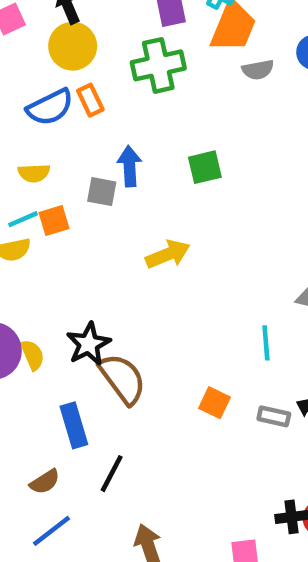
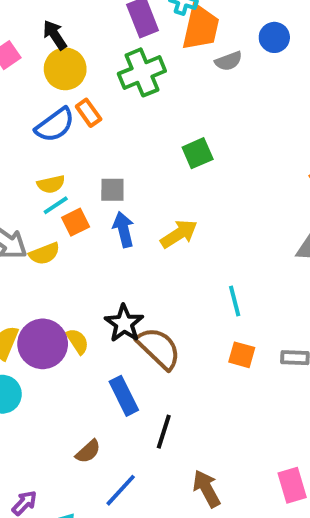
blue arrow: (130, 166) -> (123, 230), moved
cyan line: (23, 219) -> (56, 205), moved
cyan line: (266, 343) -> (235, 301), moved
brown semicircle: (45, 482) -> (88, 451), moved

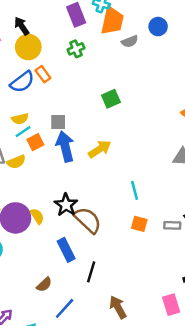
green cross: (142, 72) -> (76, 49), size x0.6
blue arrow: (123, 230) -> (65, 147), size x1.4

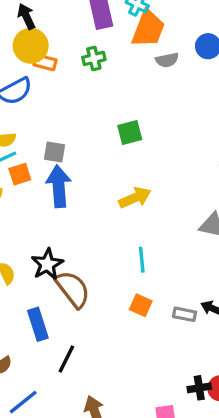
orange rectangle: (43, 74) -> (45, 62), moved, turned -49
yellow arrow: (100, 149) -> (135, 198), moved

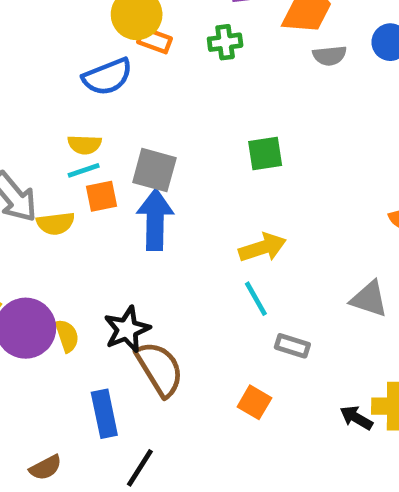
gray square: (54, 152) -> (154, 170), size x1.4
cyan line: (142, 260) -> (256, 299), moved, turned -30
gray rectangle: (185, 314) -> (292, 346), moved

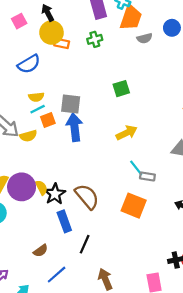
blue semicircle: (107, 77) -> (29, 64), moved
cyan line: (256, 299) -> (136, 168), moved
black star: (127, 329) -> (55, 194), moved
orange square: (254, 402) -> (134, 206), size x1.6

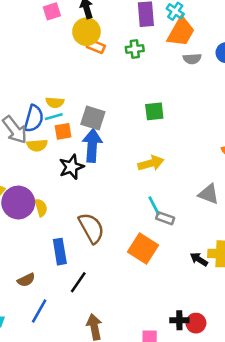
blue semicircle: (29, 64) -> (34, 119), moved, turned -55
black star: (55, 194) -> (71, 167), moved
blue line: (57, 275) -> (39, 311), turned -30

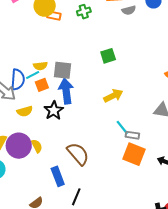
yellow semicircle: (55, 102) -> (40, 66), moved
yellow semicircle: (37, 145) -> (25, 111), moved
orange square: (143, 249) -> (134, 154), moved

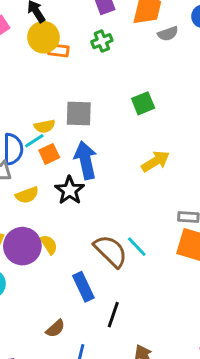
gray square: (63, 70) -> (79, 113), moved
cyan line: (122, 127) -> (137, 247), moved

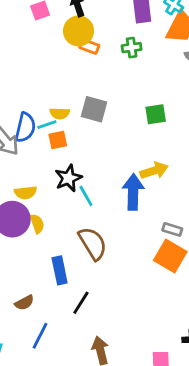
blue arrow: (86, 160) -> (133, 192), moved
yellow semicircle: (27, 195) -> (26, 193), moved
cyan line: (137, 247) -> (86, 196), moved

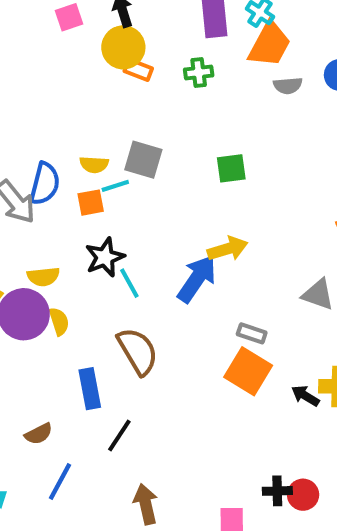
cyan line: (47, 125) -> (115, 186), moved
blue arrow: (133, 192) -> (197, 279), turned 32

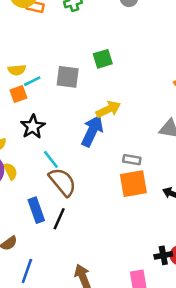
gray square: (143, 160) -> (68, 77), moved
cyan line: (129, 283) -> (51, 159), moved
orange square: (248, 371) -> (133, 184), turned -32
black line: (119, 435) -> (59, 219), moved

